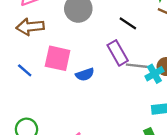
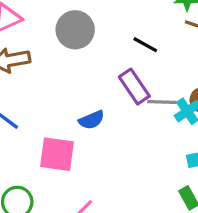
pink square: (58, 58) -> (57, 154), moved

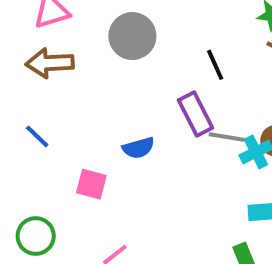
black line: (145, 45) -> (215, 65), turned 30
pink square: (57, 154) -> (91, 184), size x0.7

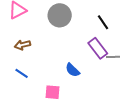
brown arrow: (50, 63) -> (22, 45), moved, size x0.7
blue semicircle: (138, 148) -> (73, 70), turned 70

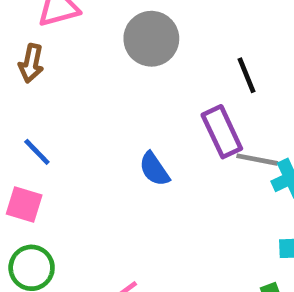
brown arrow: (22, 45) -> (31, 63), moved, turned -77
pink square: (53, 92) -> (24, 205), moved

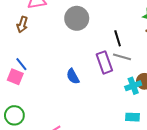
gray line: (257, 160) -> (122, 57), moved
pink square: (24, 205) -> (15, 77), moved

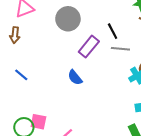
purple rectangle: (104, 62) -> (89, 47), moved, turned 70
pink square: (15, 77) -> (38, 122), moved

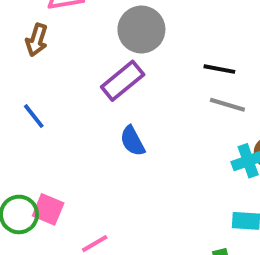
black line: (113, 31) -> (219, 69), turned -63
purple rectangle: (89, 47) -> (123, 81), moved

